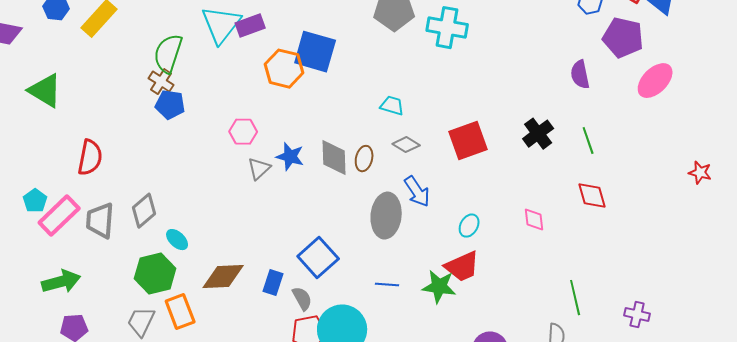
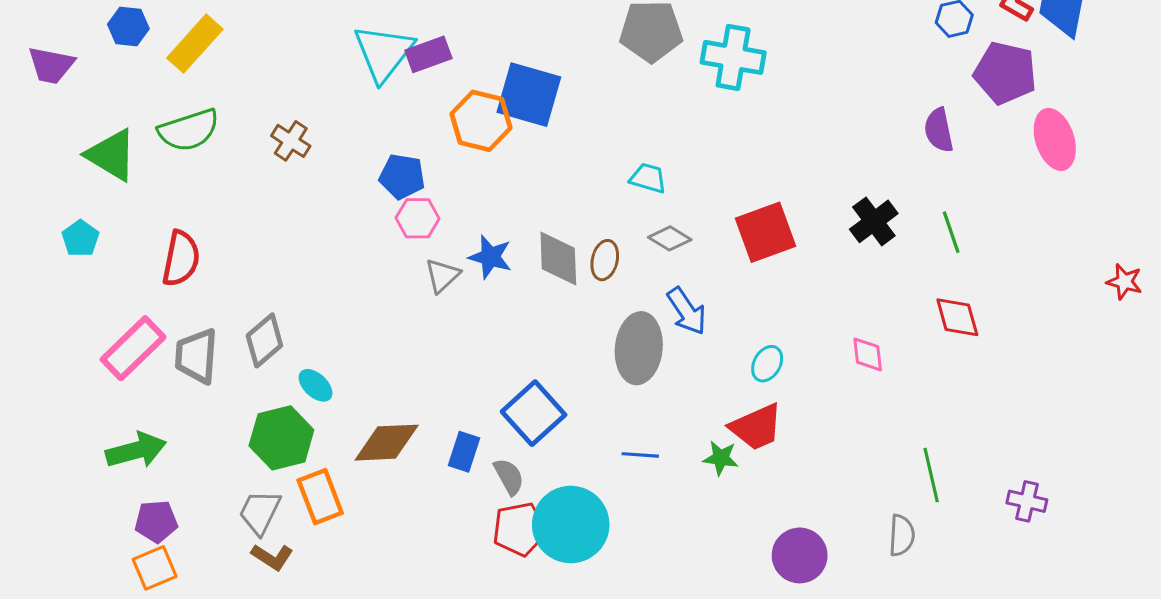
green semicircle: (168, 54) -> (189, 130), moved, turned -126
pink ellipse: (655, 81) -> (1055, 139), turned -63
blue pentagon: (170, 105) -> (402, 177), moved
cyan pentagon: (35, 201) -> (80, 238), moved
green star: (439, 287) -> (721, 458), size x0.7

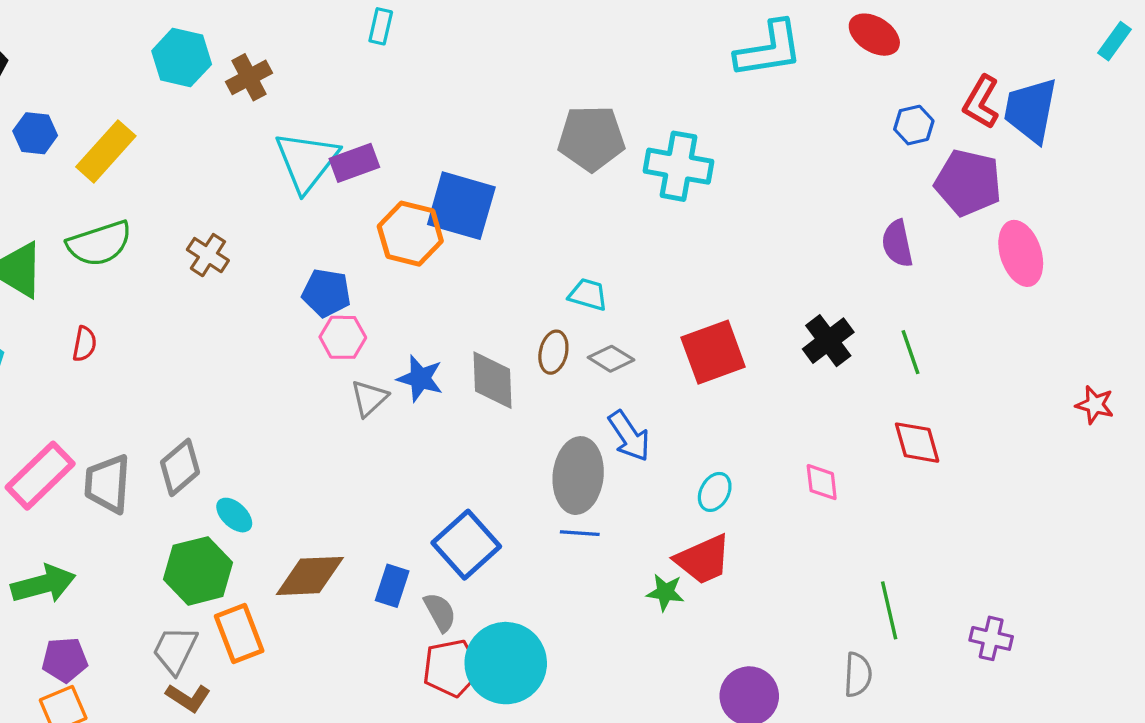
red semicircle: (181, 258) -> (85, 344), moved, size x0.6
brown ellipse: (605, 260) -> (553, 352), moved
blue line: (640, 455) -> (580, 533), moved

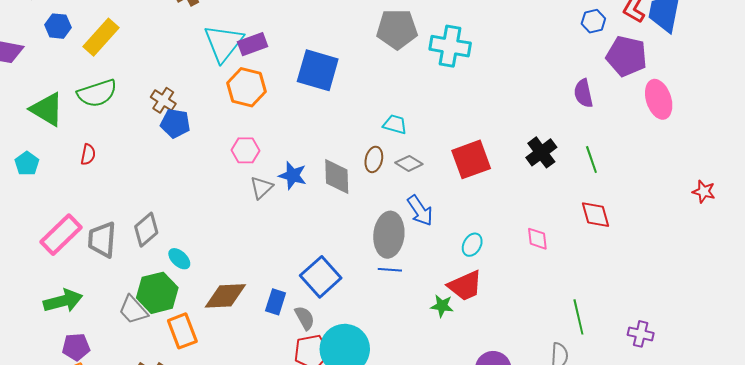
orange hexagon: (410, 234) -> (246, 87), moved
blue pentagon: (326, 293) -> (175, 123), moved
gray trapezoid: (175, 650) -> (133, 310), moved, turned -68

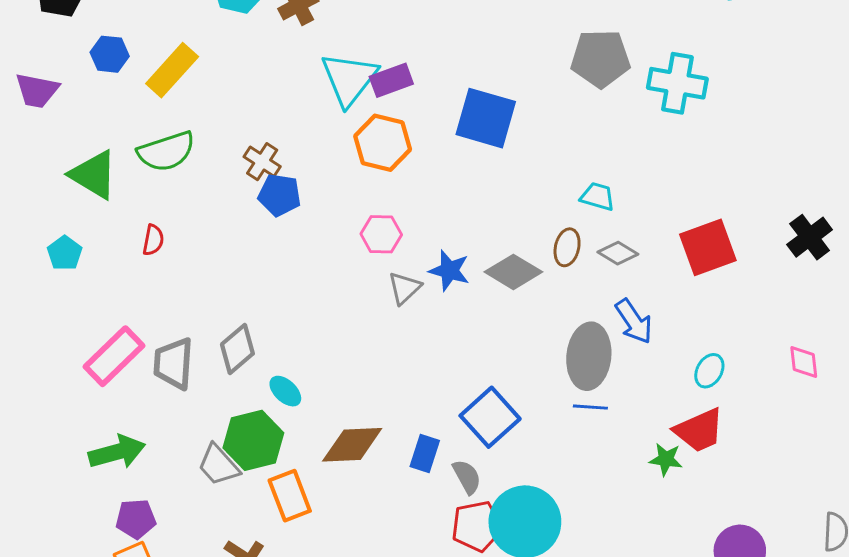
gray diamond: (337, 177) -> (513, 272), turned -57

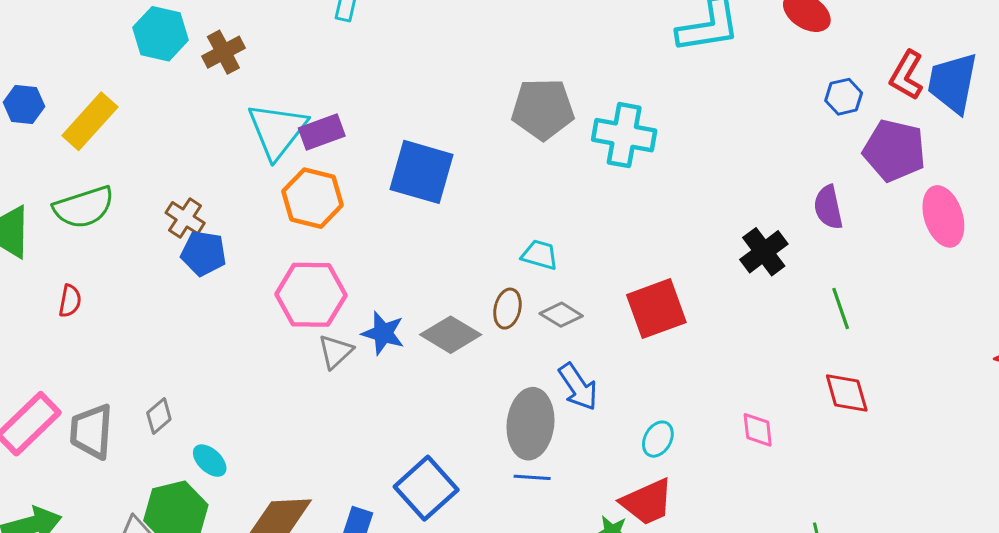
pink hexagon: (381, 234) -> (311, 295), size x1.6
black cross: (810, 237) -> (764, 252), moved
gray diamond: (237, 349) -> (159, 416), size x0.7

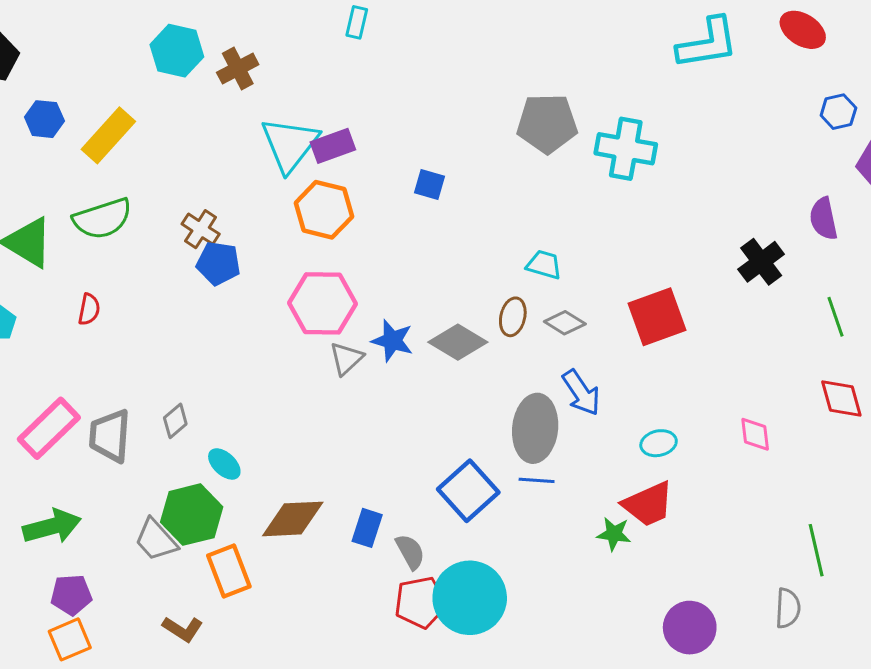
blue square: (422, 172) -> (430, 184), size x0.5
cyan ellipse: (658, 439) -> (659, 443), turned 48
blue square: (426, 488) -> (468, 491), moved

